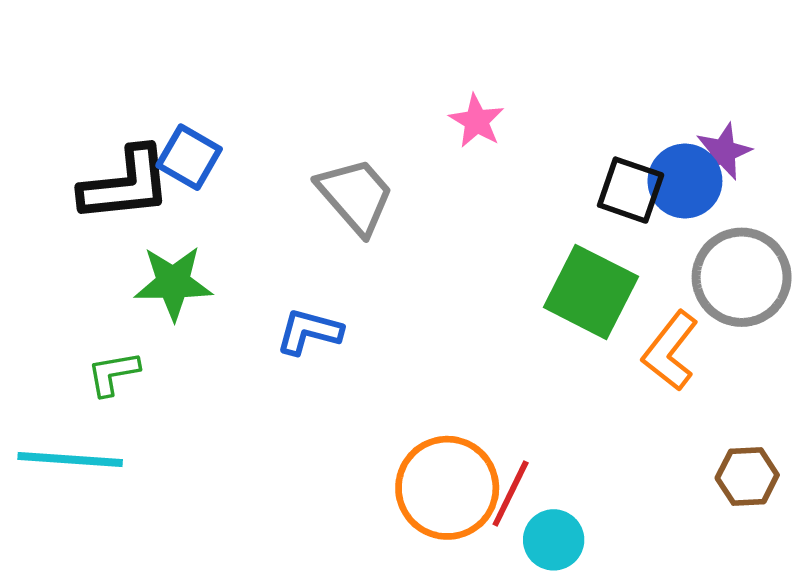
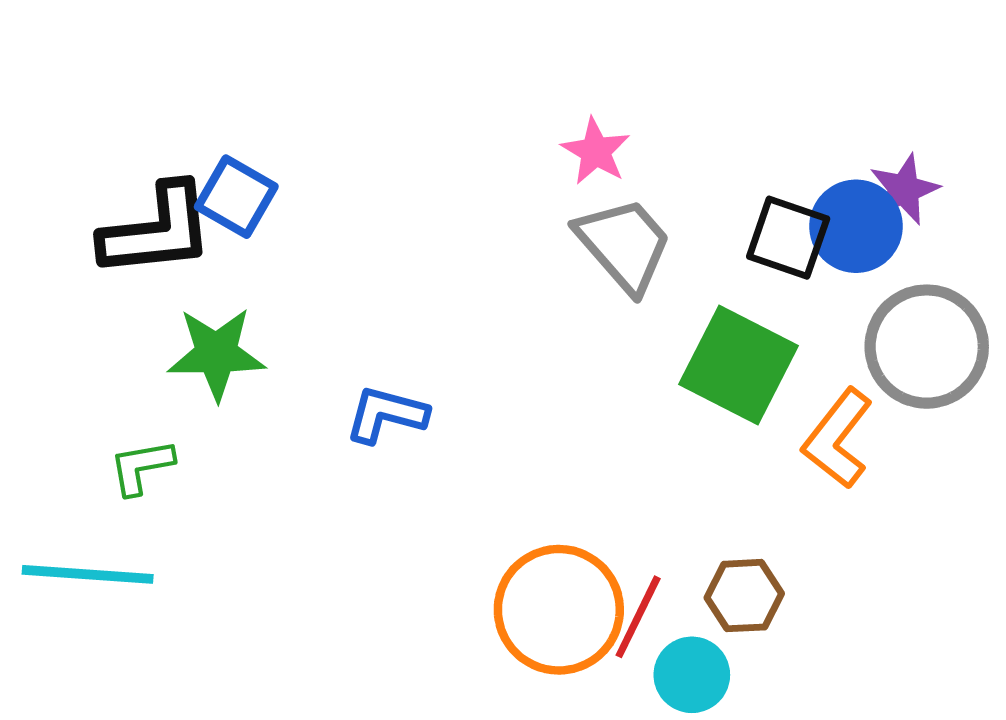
gray trapezoid: (355, 196) -> (624, 245), moved
brown hexagon: (747, 476) -> (744, 596), moved

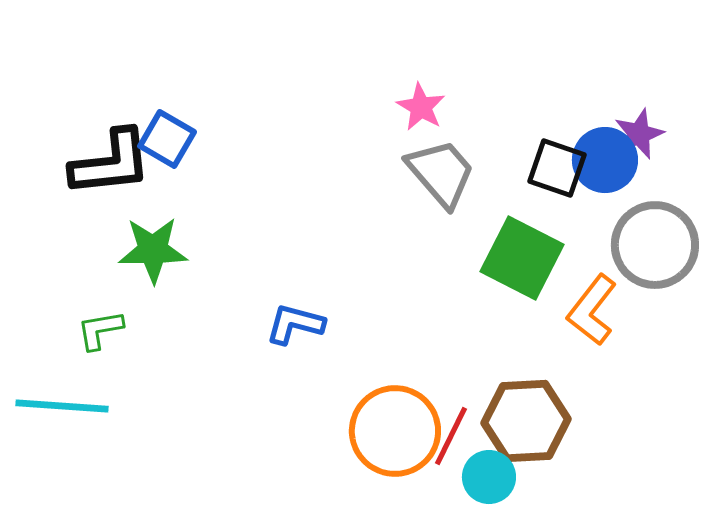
blue L-shape: (386, 414) -> (295, 324), moved
brown hexagon: (744, 596) -> (526, 421), size x1.6

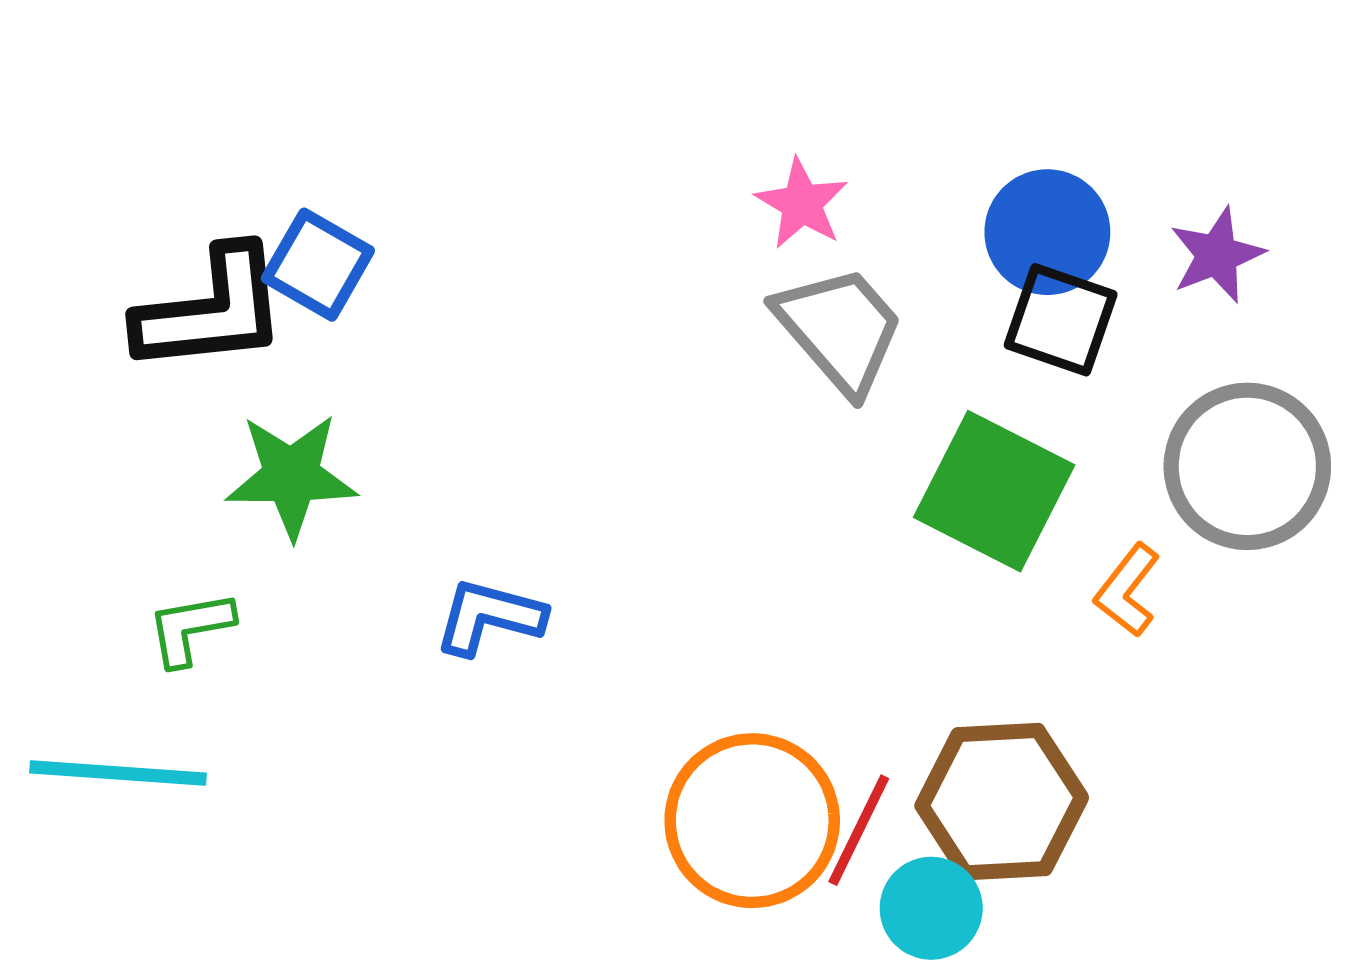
blue circle: (605, 160) -> (1047, 232), moved
orange L-shape: (592, 310) -> (1127, 590), size x0.7
blue L-shape: (295, 324) -> (489, 617), moved

